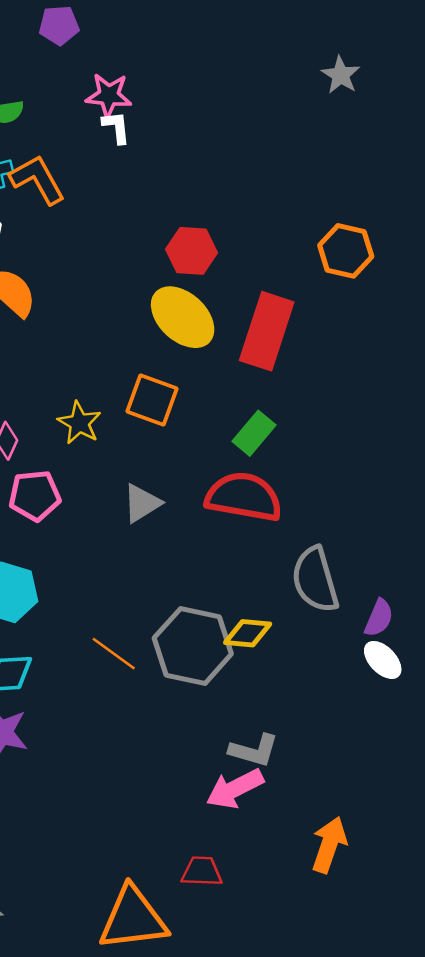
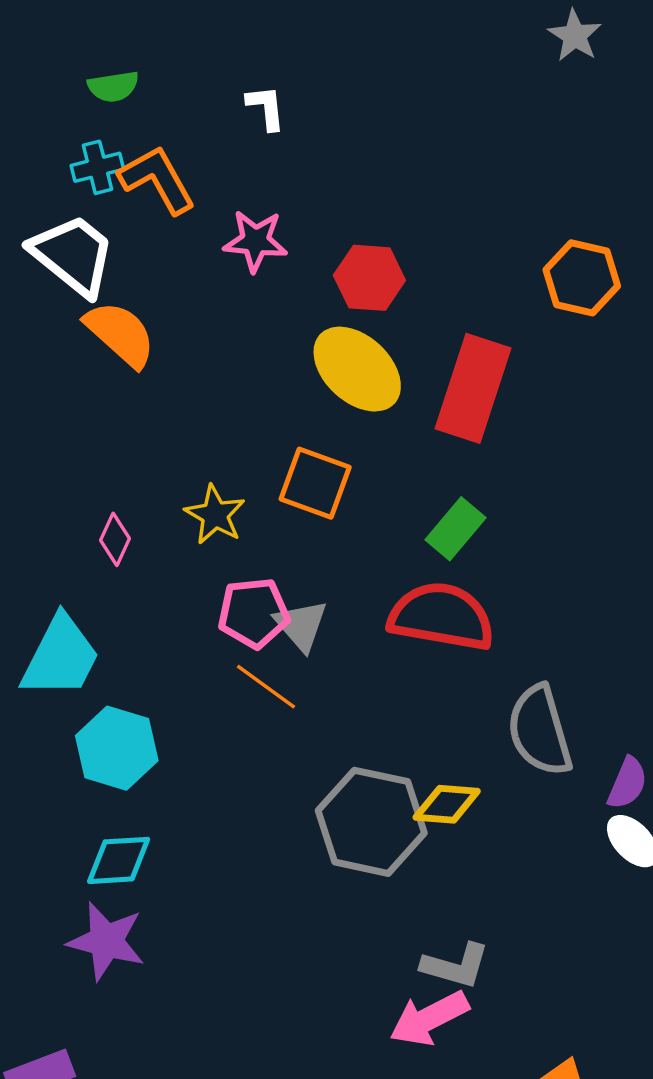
pink star: (109, 95) -> (255, 241), moved
pink pentagon: (35, 496) -> (254, 613), moved
gray triangle: (142, 503) -> (301, 625), turned -39
orange line: (114, 654) -> (266, 687), moved

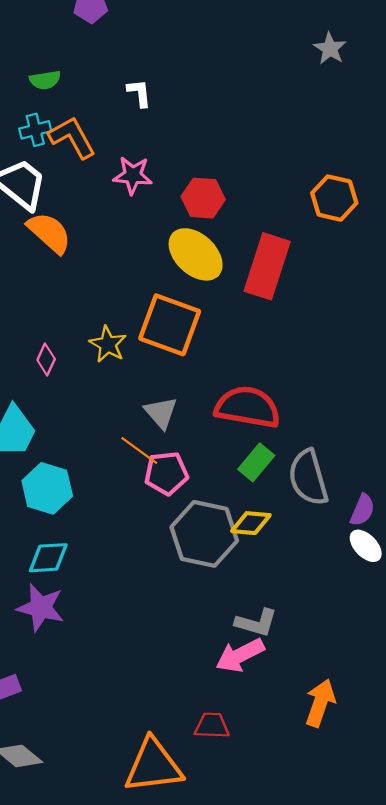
orange square: (315, 483) -> (170, 325), size x1.4
green rectangle: (455, 529) -> (256, 462), moved
pink pentagon: (254, 613) -> (166, 473), moved

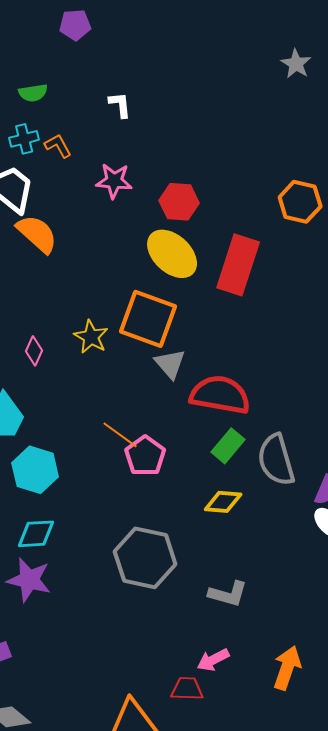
orange L-shape: (72, 137) -> (58, 146), size x0.6
gray triangle: (161, 413) -> (170, 364), moved
pink pentagon: (166, 473) -> (145, 456), turned -30
gray hexagon: (204, 534) -> (145, 558), moved
pink arrow: (240, 655) -> (213, 660), moved, size x0.7

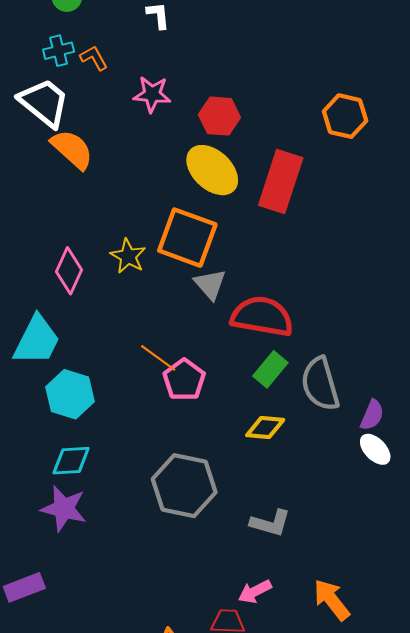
pink diamond: (34, 351) -> (69, 271), size x1.5
orange arrow: (287, 668) -> (332, 600), turned -57

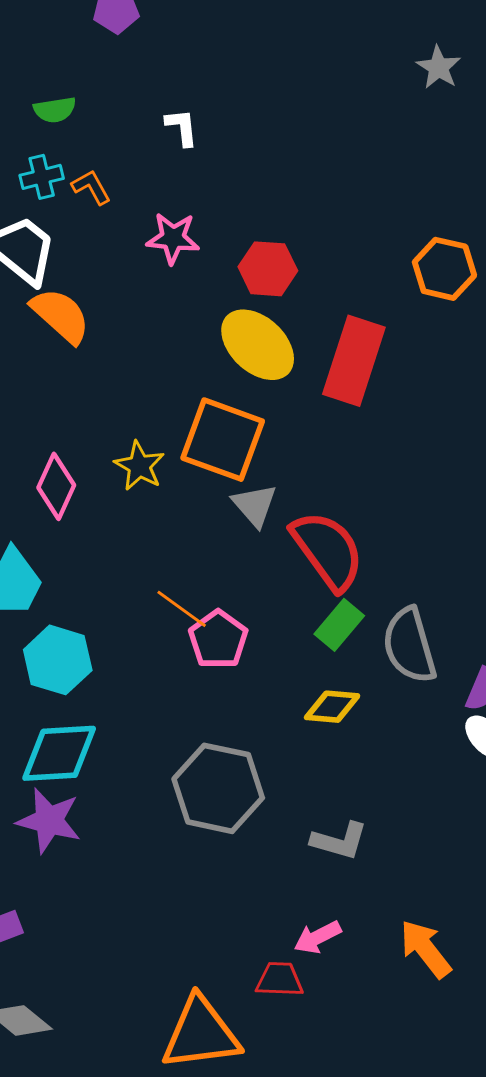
red semicircle: (262, 316) -> (328, 550), turned 44
cyan diamond: (71, 461) -> (59, 753), size x1.4

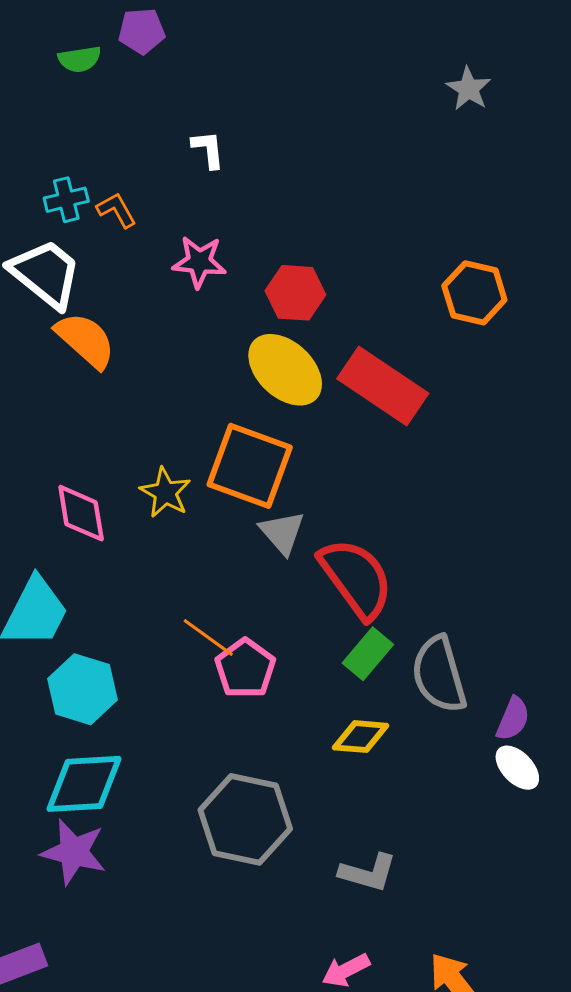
green semicircle: (55, 110) -> (80, 59), moved
red rectangle: (354, 361) -> (383, 386), turned -74
pink diamond: (56, 486) -> (81, 513), turned -34

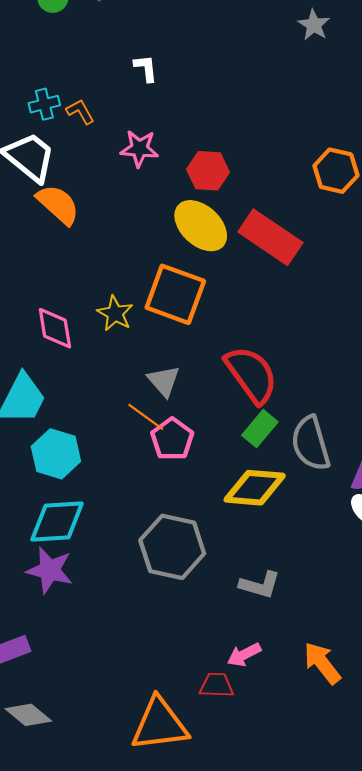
gray star: (469, 89) -> (314, 25), moved
gray triangle: (282, 532) -> (164, 381), moved
yellow diamond: (361, 737) -> (255, 488), size x1.5

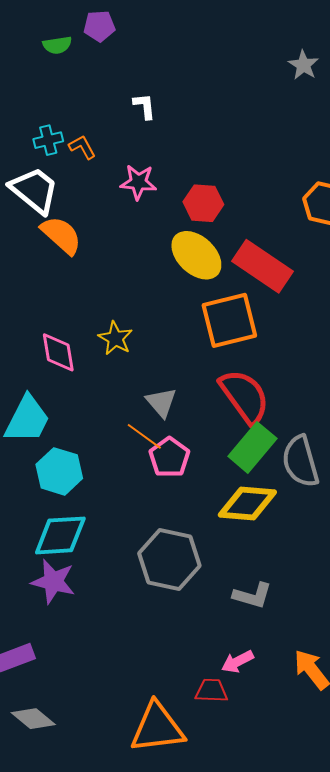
orange square: (175, 294) -> (229, 320), moved, turned -34
green rectangle: (260, 429) -> (252, 447), size x1.4

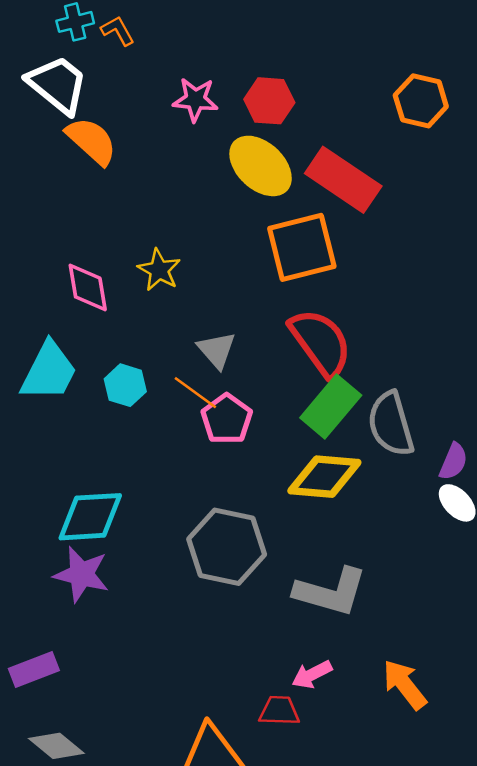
pink star: (138, 182) -> (195, 100), moved
cyan hexagon: (59, 471) -> (125, 385), moved, size x0.7
gray L-shape: (252, 596) -> (331, 592), size x1.5

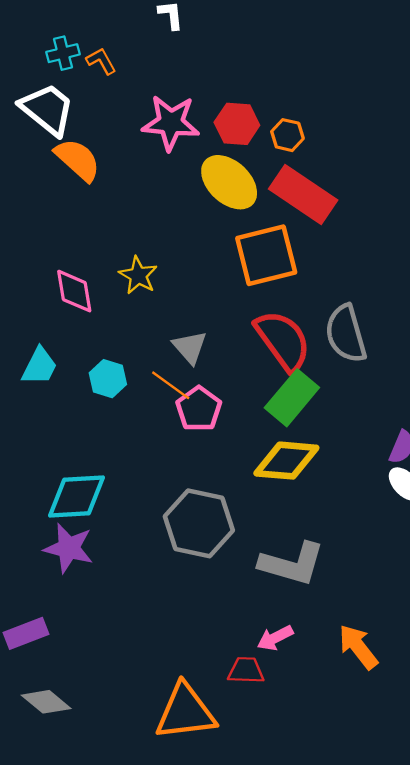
pink star: (195, 100) -> (171, 123), size x1.4
orange hexagon: (421, 101) -> (287, 135), moved, size x0.7
cyan trapezoid: (49, 371) -> (39, 366), size x0.7
gray semicircle: (391, 424) -> (346, 334), moved

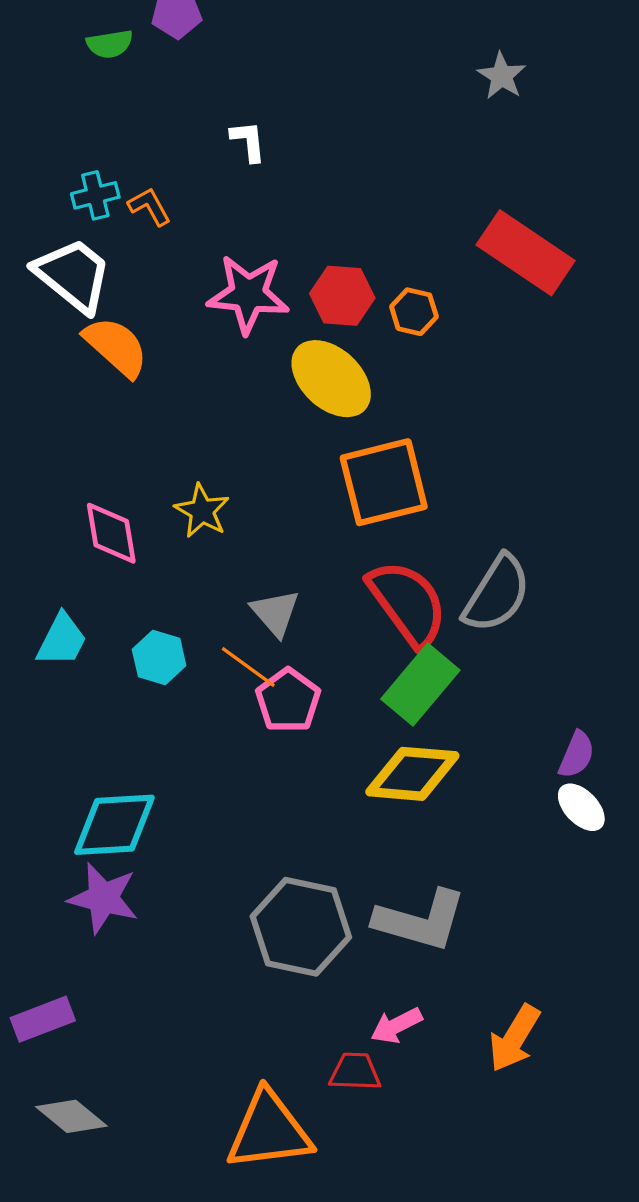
red rectangle: (303, 195) -> (526, 253), moved
gray semicircle: (346, 334) -> (497, 594), turned -132
gray hexagon: (199, 523) -> (301, 927), moved
orange arrow: (358, 647) -> (514, 1038), turned -111

